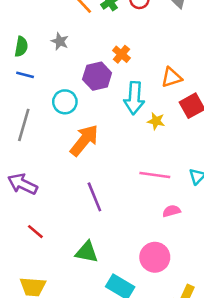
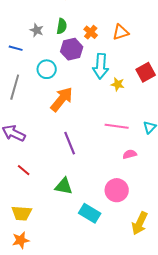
gray star: (60, 41) -> (37, 30), moved
green semicircle: (21, 47) -> (62, 26), moved
orange triangle: (172, 77) -> (121, 32), moved

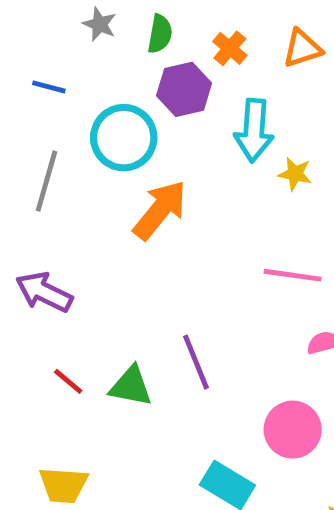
gray star: (37, 30) -> (100, 24), moved
cyan circle: (47, 69) -> (124, 138), size x1.4
purple line: (70, 143) -> (196, 362), moved
green triangle: (64, 186) -> (131, 386), moved

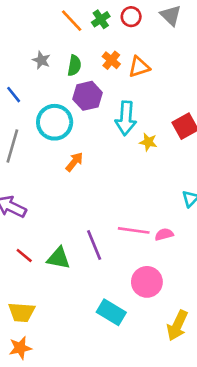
orange cross: (230, 48) -> (111, 60), moved
orange triangle: (302, 48) -> (139, 67), moved
blue line: (49, 87) -> (14, 95), turned 36
orange arrow: (160, 210) -> (74, 162), size x0.6
pink line: (293, 275) -> (134, 230), moved

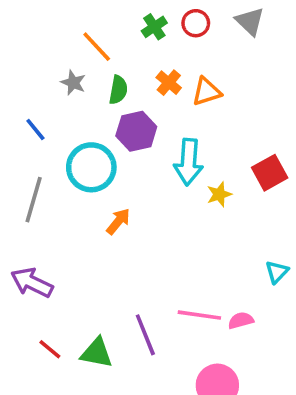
orange line: (72, 21) -> (97, 47), moved
yellow star: (148, 142) -> (219, 194), turned -30

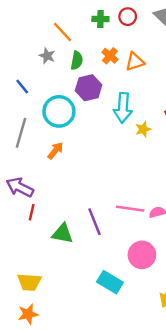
green cross: (154, 27) -> (100, 19), turned 35
orange arrow: (118, 221) -> (55, 151), moved
red line: (50, 349) -> (32, 212), moved, turned 63

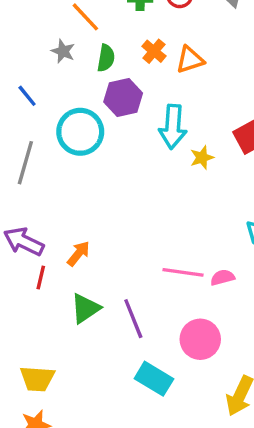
orange arrow: (55, 151) -> (78, 254), moved
purple line: (94, 222) -> (133, 319), moved
green triangle: (62, 234) -> (85, 308), turned -45

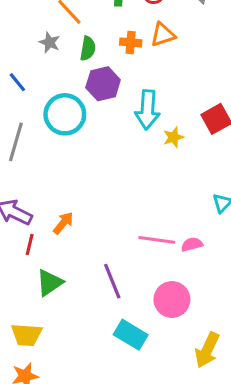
orange cross: (154, 51) -> (131, 42), turned -35
orange triangle: (190, 60) -> (163, 35), moved
green triangle: (85, 308) -> (50, 283), moved

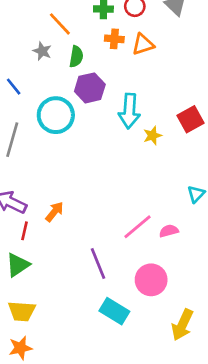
orange cross: (131, 42) -> (114, 39), moved
pink line: (157, 240) -> (137, 227), turned -48
green triangle: (50, 283) -> (18, 265), moved

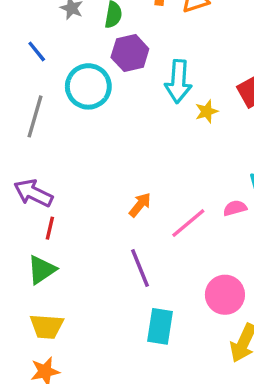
orange arrow: (54, 212) -> (140, 205), moved
pink semicircle: (169, 231) -> (235, 208), moved
pink circle: (151, 280) -> (225, 295), moved
cyan rectangle: (114, 311) -> (160, 326), turned 68

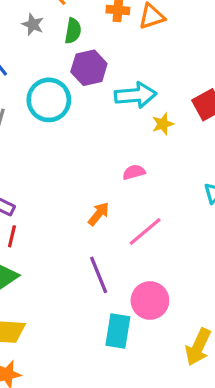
cyan arrow: (178, 81) -> (136, 95), turned -99
pink semicircle: (235, 208) -> (134, 172), moved
pink circle: (225, 295) -> (150, 301), moved

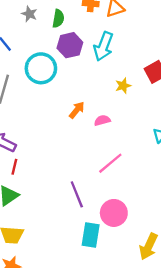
cyan arrow: (136, 95) -> (103, 46), moved, turned 116
orange arrow: (99, 214) -> (77, 110), moved

